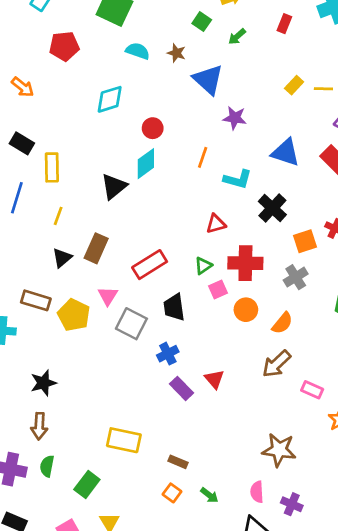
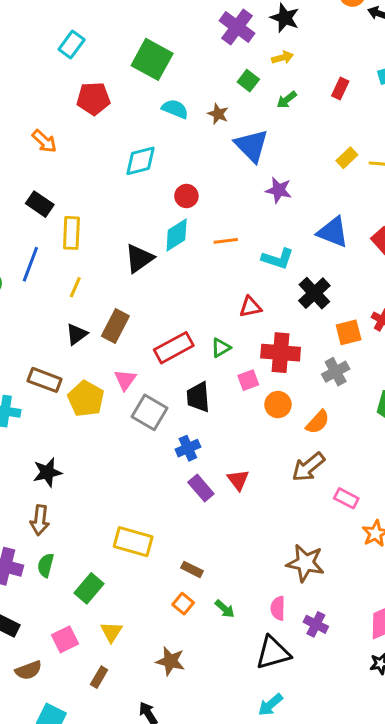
orange line: (203, 157) -> (226, 241), moved, turned 60
green triangle: (203, 266) -> (221, 348), moved

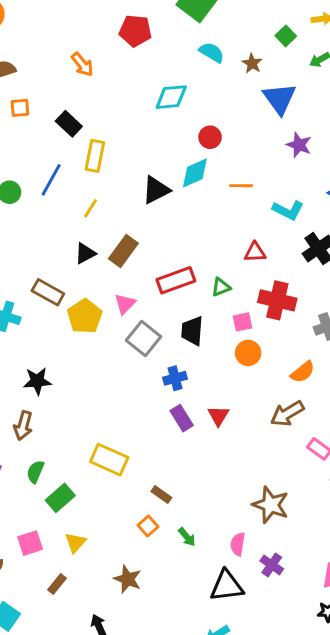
orange circle: (278, 405) -> (248, 353), moved
green semicircle: (46, 565) -> (35, 472), moved

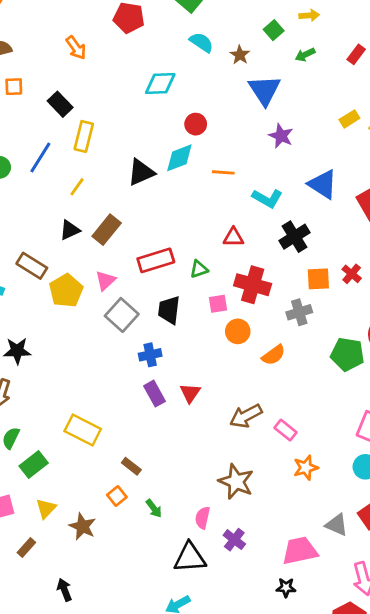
orange circle: (248, 353) -> (238, 331), moved
brown arrow: (287, 414) -> (246, 416), moved
brown star: (128, 579) -> (82, 526), moved

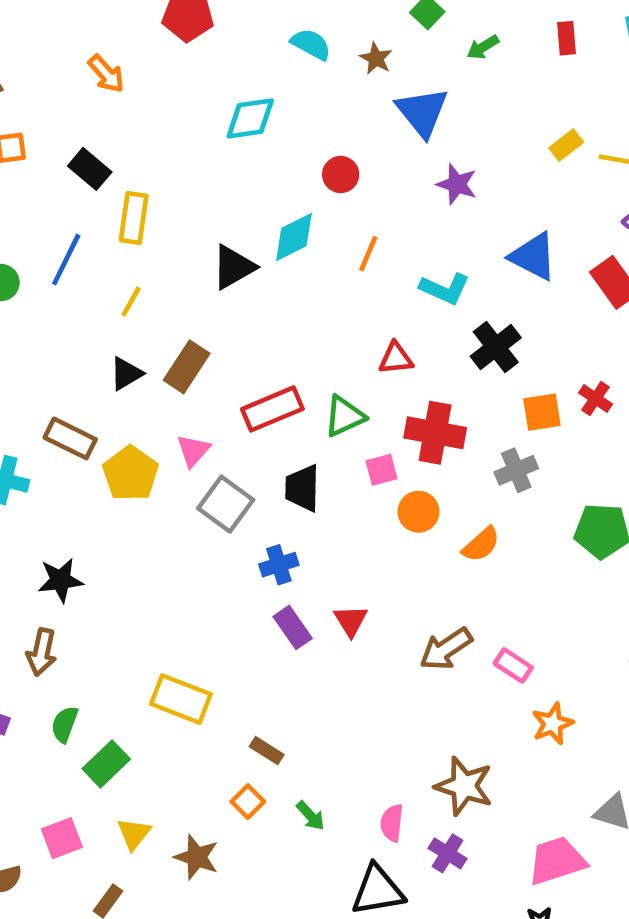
red rectangle: (356, 54) -> (567, 38), turned -36
red circle: (196, 124) -> (341, 174), moved
orange line: (223, 172) -> (368, 254), turned -65
green triangle: (199, 269) -> (344, 416), size x1.4
brown star: (236, 482) -> (464, 786), moved

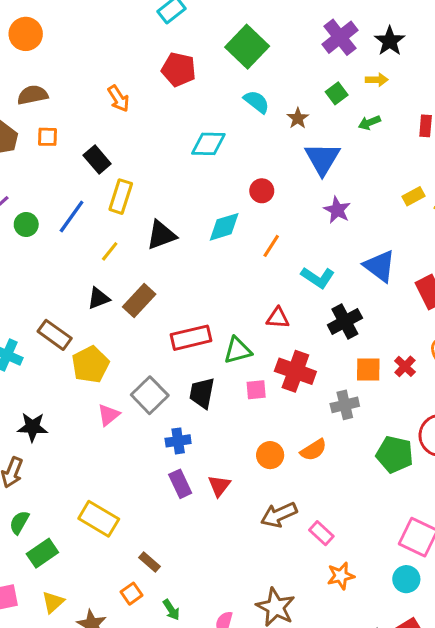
black triangle: (233, 267) -> (161, 235), moved
pink triangle: (193, 451) -> (109, 415), moved
orange circle: (418, 512) -> (270, 455), moved

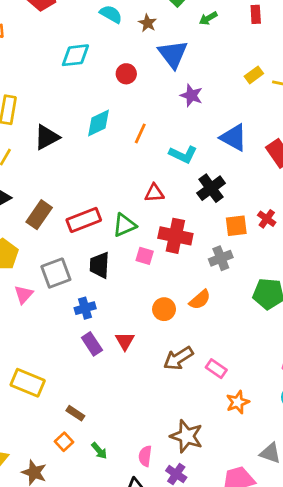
red circle: (262, 191) -> (126, 74), moved
brown rectangle: (139, 300) -> (39, 215), moved
pink square: (256, 390) -> (145, 256), turned 30
gray square: (150, 395) -> (56, 273), turned 32

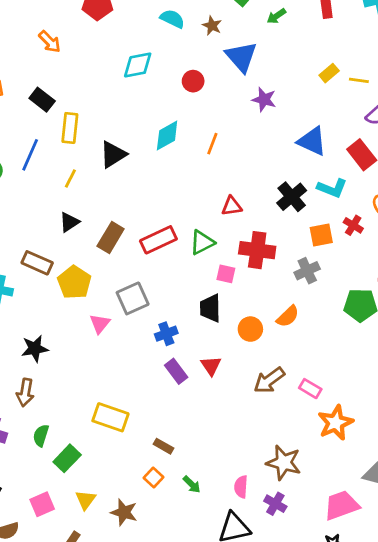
cyan L-shape: (183, 154) -> (332, 188), moved
black trapezoid: (100, 265) -> (210, 308), moved
orange star: (238, 402) -> (335, 423), size x1.4

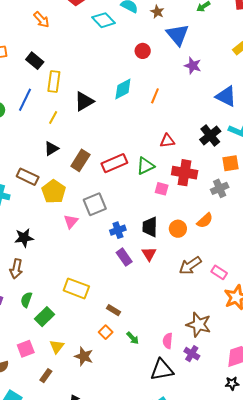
cyan diamond: (138, 65) -> (103, 20), moved, turned 55
black trapezoid: (210, 308) -> (150, 227), moved

